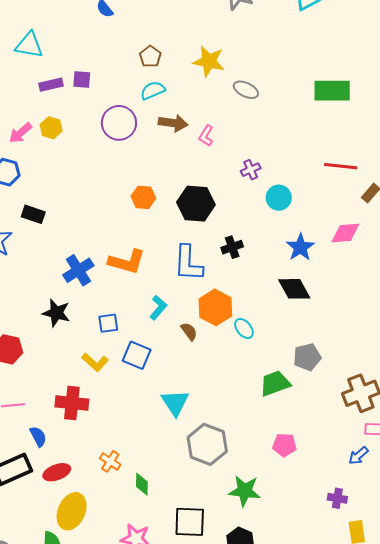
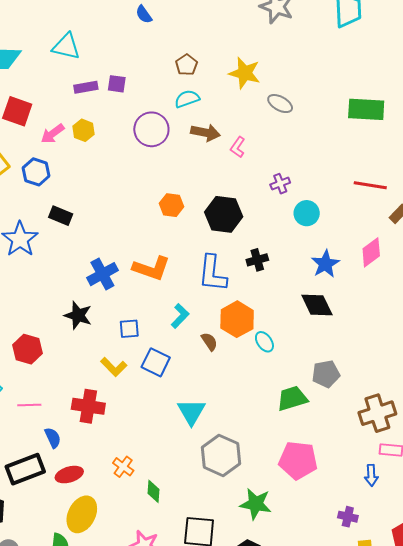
pink diamond: (345, 233) -> (371, 252), turned -36
pink pentagon: (284, 445) -> (298, 460), size x1.6
blue arrow: (358, 456) -> (371, 475), turned -55

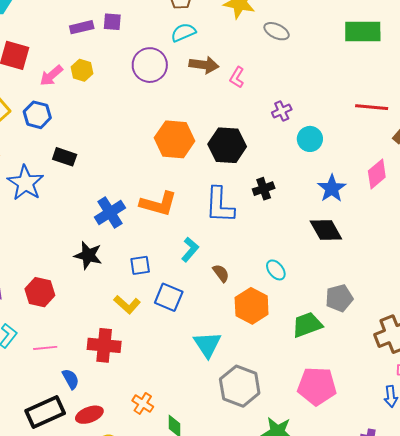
orange hexagon: (171, 205) -> (175, 139), size x1.6
orange hexagon: (237, 319) -> (252, 306), moved

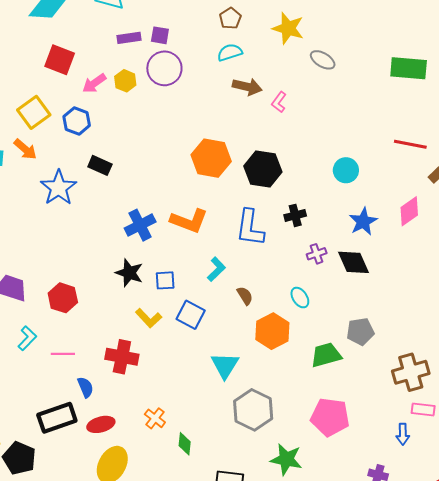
purple circle: (150, 65) -> (164, 68), moved
purple cross: (282, 111) -> (317, 254), moved
black star: (88, 255) -> (129, 273), moved

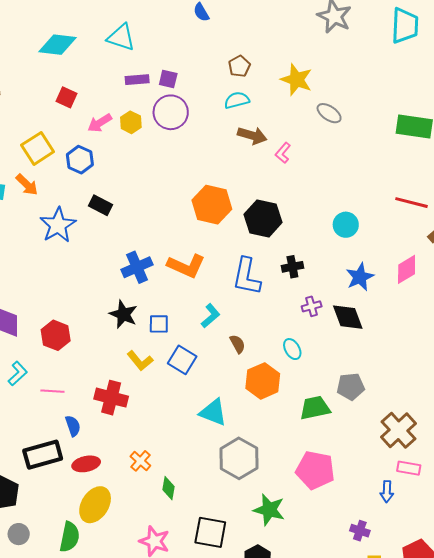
red square: (60, 60) -> (67, 97), size x0.7
cyan triangle: (225, 365) -> (213, 412), turned -44
brown cross: (411, 372) -> (398, 430), turned -30

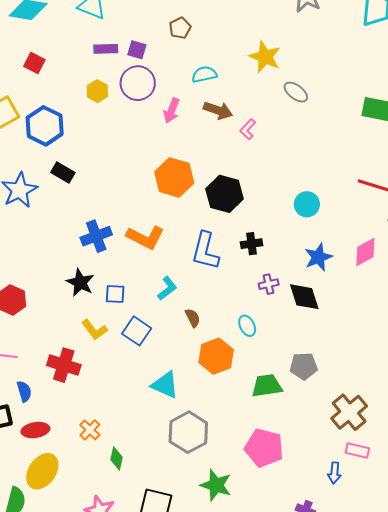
brown pentagon: (239, 66) -> (180, 28), moved
pink arrow: (100, 123) -> (172, 111), moved, turned -40
blue hexagon: (80, 160) -> (45, 126), size x1.4

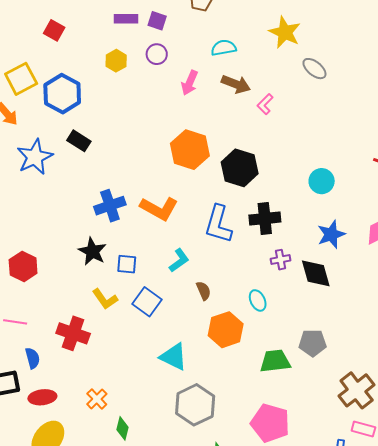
purple circle: (138, 83) -> (157, 54), size x0.6
black cross: (251, 244) -> (265, 219), size x1.4

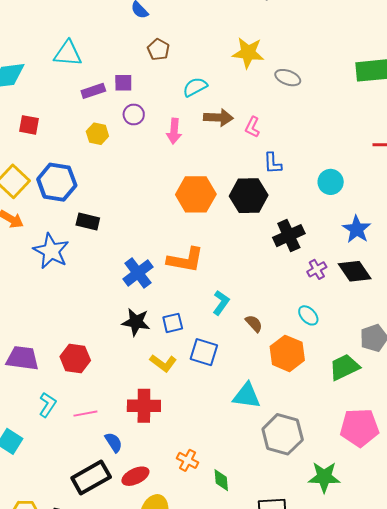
blue L-shape: (218, 224) -> (273, 163), moved, size x0.6

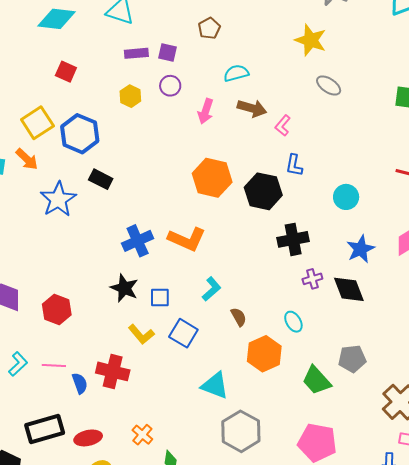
yellow star: (248, 53) -> (311, 40), moved
green trapezoid: (344, 367) -> (317, 380), turned -120
cyan L-shape: (47, 405) -> (18, 364), moved
blue semicircle: (114, 442) -> (80, 383), moved

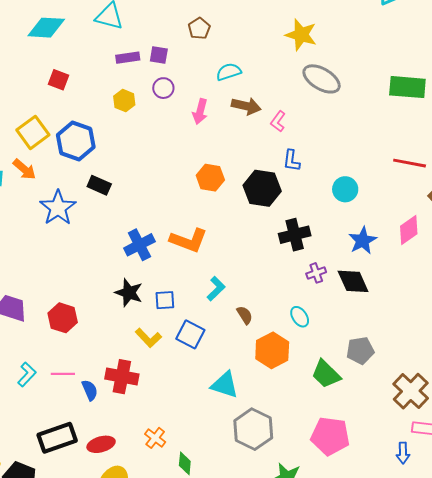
gray ellipse: (329, 86) -> (322, 79), size x1.5
orange hexagon: (212, 178) -> (210, 178), size x0.7

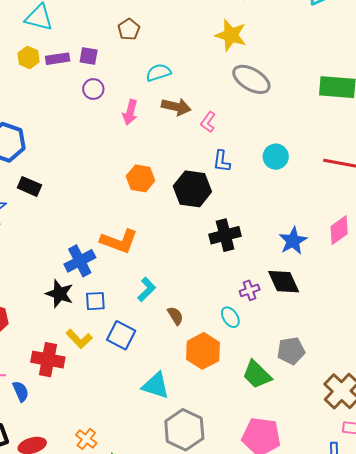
yellow hexagon: (124, 101) -> (29, 57), moved
cyan circle: (345, 189) -> (276, 157), moved
blue cross: (139, 245) -> (80, 261), moved
purple cross: (316, 273) -> (250, 290), moved
red cross: (122, 377) -> (48, 360), moved

